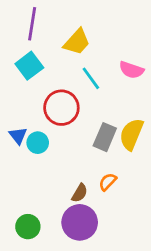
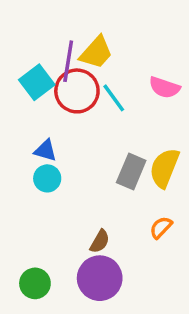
purple line: (32, 24) -> (68, 61), moved
red circle: (61, 108) -> (77, 91), moved
blue triangle: (18, 136) -> (45, 150), moved, turned -36
orange semicircle: (108, 182) -> (161, 227), moved

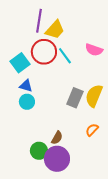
purple line: (68, 61) -> (39, 21), moved
cyan square: (37, 82) -> (20, 63), moved
green circle: (35, 283) -> (39, 151), moved

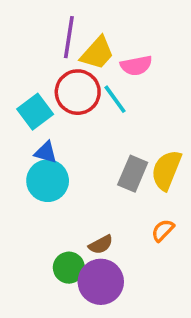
pink semicircle: (94, 50) -> (136, 65), moved, turned -30
cyan circle: (27, 102) -> (48, 181), size x1.5
brown semicircle: (57, 138) -> (101, 245), turned 32

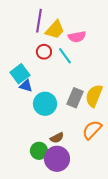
red circle: (78, 92) -> (44, 52), size x0.6
cyan square: (35, 112) -> (20, 74), moved
cyan circle: (48, 181) -> (45, 104), moved
orange semicircle: (163, 230) -> (92, 130), size x1.5

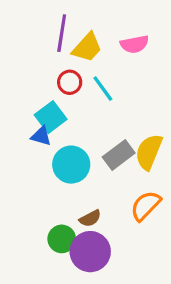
pink semicircle: (77, 37) -> (135, 44), moved
cyan square: (20, 74) -> (51, 117), moved
gray rectangle: (75, 98) -> (119, 155), turned 30

